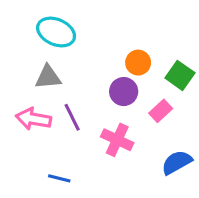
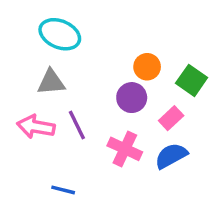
blue semicircle: (177, 162) -> (171, 156), moved

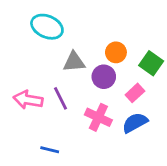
gray triangle: (51, 82) -> (74, 62), moved

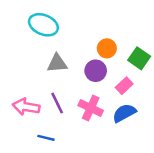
gray triangle: (74, 62) -> (57, 63), moved
purple line: (61, 98) -> (57, 103), moved
pink arrow: (28, 100) -> (26, 107), moved

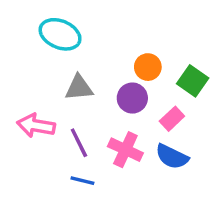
pink arrow: (26, 107) -> (36, 126), moved
blue semicircle: (124, 113) -> (172, 157), turned -125
blue line: (46, 138) -> (82, 181), moved

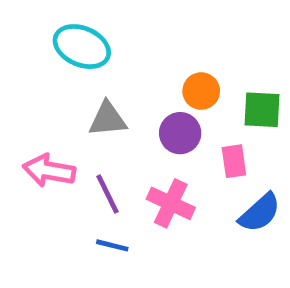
green square: (193, 81) -> (262, 110), turned -32
pink rectangle: (172, 119) -> (234, 161), turned -55
blue semicircle: (172, 157) -> (260, 213), moved, turned -68

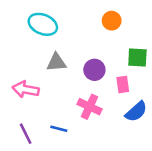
orange circle: (201, 91) -> (112, 21), moved
purple line: (108, 194) -> (26, 134), moved

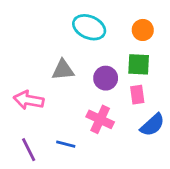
orange circle: (112, 21) -> (143, 30), moved
cyan ellipse: (43, 24) -> (89, 27), moved
green square: (137, 58) -> (139, 64), moved

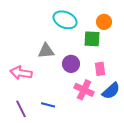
green square: (139, 64) -> (92, 39), moved
purple circle: (106, 78) -> (71, 64), moved
pink cross: (100, 119) -> (84, 90), moved

